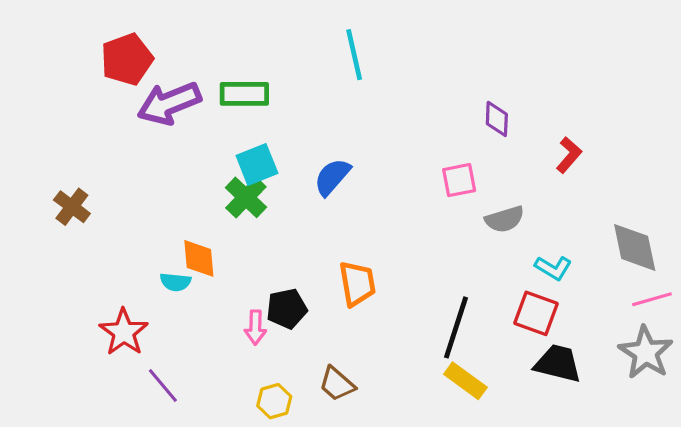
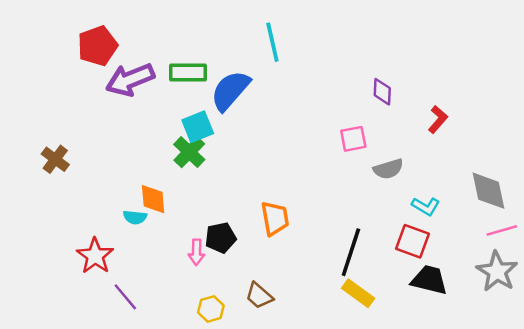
blue semicircle: (332, 177) -> (230, 91), moved, size x1.4

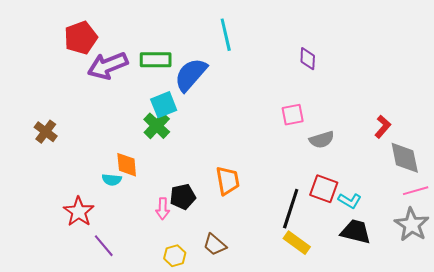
purple diamond: (382, 92) -> (308, 59), moved
red L-shape: (438, 119) -> (383, 127), moved
cyan L-shape: (426, 206) -> (350, 201), moved
red square: (412, 241) -> (324, 189), moved

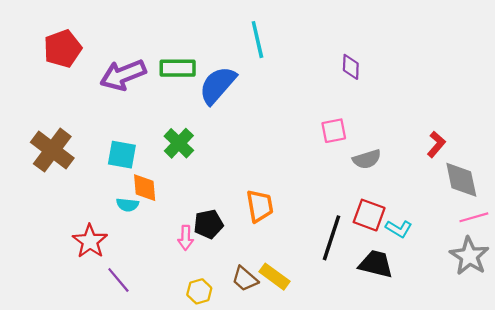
red pentagon: (81, 38) -> (63, 49), moved
cyan square: (164, 105) -> (122, 155), moved, turned 32
brown cross: (46, 132) -> (52, 150), size x1.6
black trapezoid: (356, 232) -> (376, 264), moved
yellow rectangle: (297, 243) -> (274, 277), moved

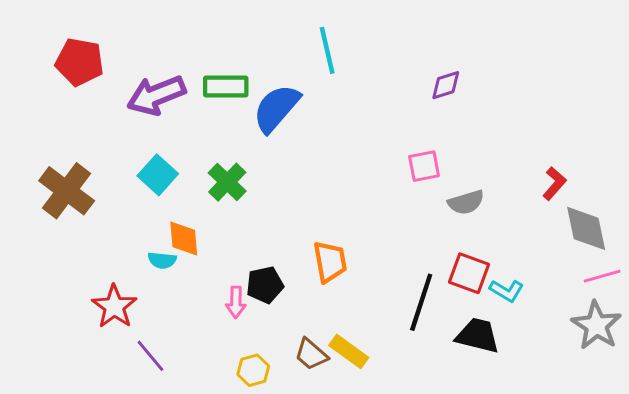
red pentagon: (63, 49) -> (80, 62), turned 30
purple diamond: (351, 67) -> (446, 85), turned 70
cyan square: (122, 155) -> (158, 175), moved, turned 32

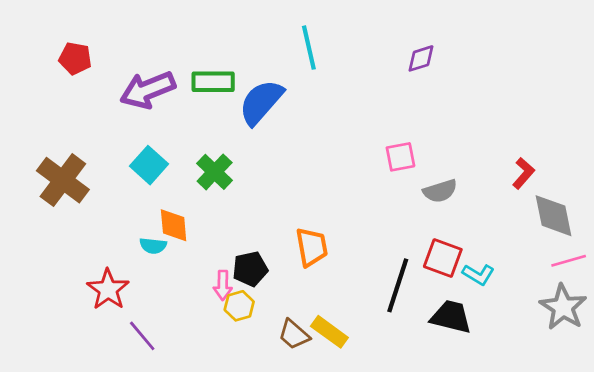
red pentagon: (80, 62) -> (75, 58), size x0.7
purple diamond: (446, 85) -> (421, 58), moved
yellow hexagon: (253, 370) -> (239, 306), moved

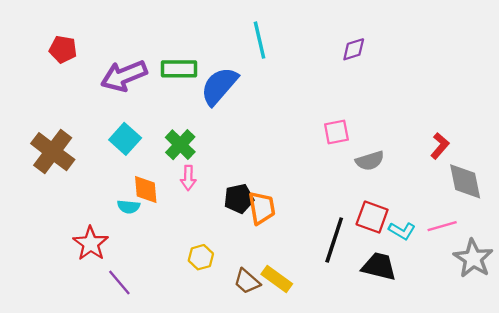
pink line: (569, 261) -> (442, 226), moved
black pentagon: (250, 269) -> (239, 199), moved
pink arrow: (223, 285) -> (188, 178), moved

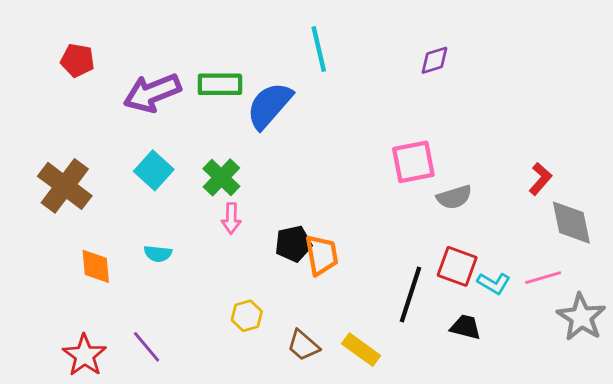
pink square: (336, 132) -> (413, 162), size x1.4
orange diamond: (146, 189) -> (96, 266), moved
red star: (91, 243) -> (84, 355), moved
black trapezoid: (379, 266) -> (466, 327), size x0.7
yellow rectangle: (277, 279) -> (361, 350), moved

